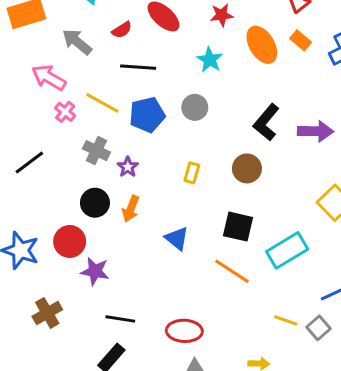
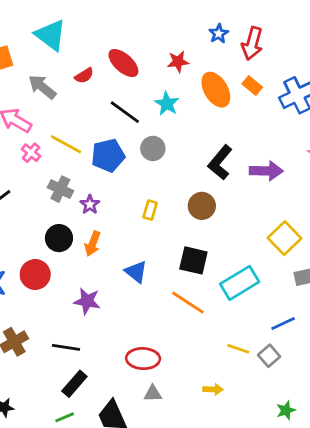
black line: (138, 67) -> (125, 112), moved, turned 32
purple star: (95, 271) -> (87, 301), moved
black line: (120, 319) -> (66, 347), moved

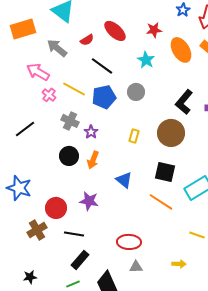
black line: (125, 112) -> (102, 66), moved
brown circle: (202, 206) -> (171, 133), size x1.4
red circle: (35, 275) -> (56, 208), moved

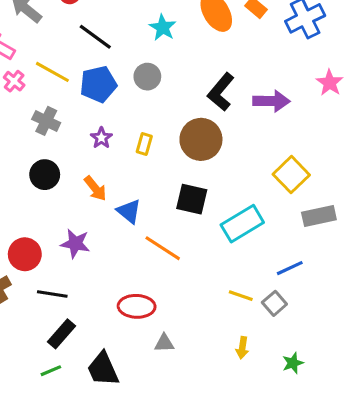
purple star: (91, 132) -> (101, 138), moved
orange arrow: (93, 160) -> (95, 188), moved, turned -60
orange line: (161, 202) -> (163, 248), moved
yellow arrow: (179, 264) -> (242, 348), moved, turned 96
gray triangle: (136, 267) -> (164, 343), moved

